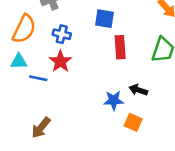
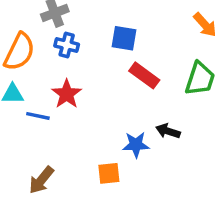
blue cross: (62, 34) -> (67, 45), moved
red rectangle: (120, 47) -> (144, 75), turned -50
orange square: (133, 122) -> (109, 173), moved, turned -30

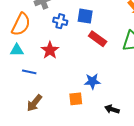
blue cross: (67, 45) -> (60, 21), moved
blue line: (38, 116) -> (29, 72), moved
black arrow: (168, 131) -> (112, 109), moved

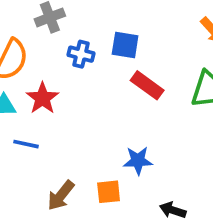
red star: (50, 50) -> (42, 98), moved
brown arrow: (34, 103) -> (61, 195), moved

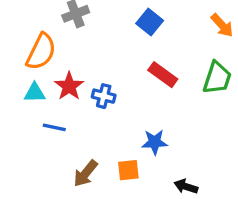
blue square: (125, 45) -> (150, 22), moved, turned 30
blue cross: (81, 54) -> (104, 96), moved

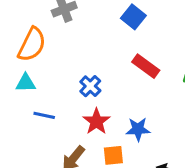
red star: (69, 86) -> (96, 121), moved
blue cross: (104, 96) -> (90, 86), turned 30

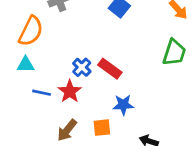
red rectangle: (146, 66) -> (110, 69), moved
red star: (96, 121) -> (70, 91), moved

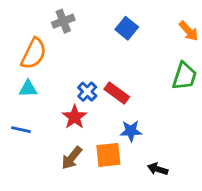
blue line: (42, 93) -> (21, 130), moved
orange square: (102, 128) -> (108, 155), size x1.4

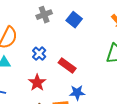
gray cross: (63, 21) -> (44, 15), moved
blue cross: (87, 92) -> (39, 54), moved

